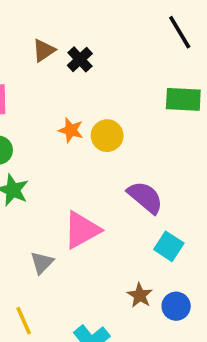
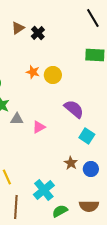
pink triangle: (82, 230) -> (39, 127), size x0.6
gray triangle: (42, 263) -> (17, 119), moved, turned 48

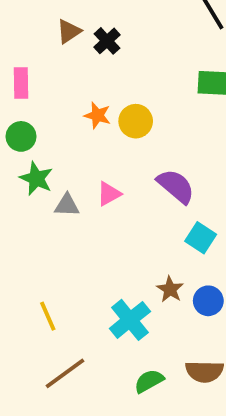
pink triangle: (39, 127) -> (109, 194), moved
cyan cross: (44, 190) -> (130, 320), moved
brown line: (16, 207) -> (65, 373), turned 50

